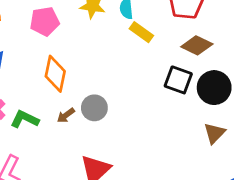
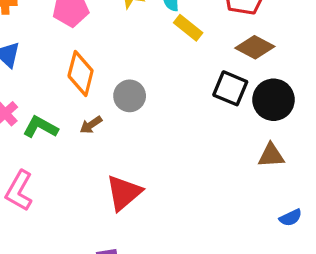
gray circle: (94, 108) -> (130, 96), moved
brown triangle: (214, 133) -> (271, 155), turned 40

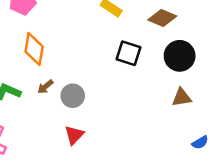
black square: (230, 88) -> (129, 53), moved
gray circle: (130, 96) -> (73, 96), moved
red triangle: (124, 193) -> (74, 135), size x0.7

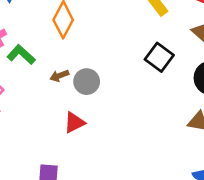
brown arrow: (45, 87) -> (59, 76), moved

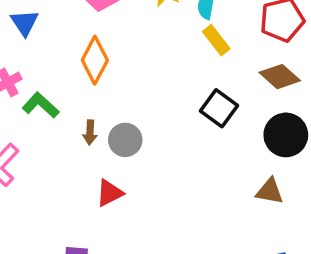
brown arrow: (59, 76) -> (90, 132), turned -66

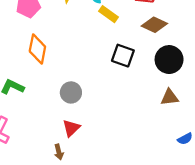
brown arrow: (90, 132) -> (59, 152), moved

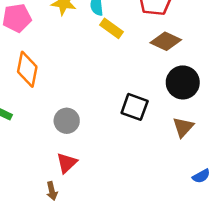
black square: (123, 56) -> (135, 107), moved
brown triangle: (170, 97) -> (183, 127), turned -42

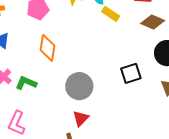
black square: (135, 107) -> (131, 73), turned -35
gray circle: (67, 121) -> (79, 86), size x1.4

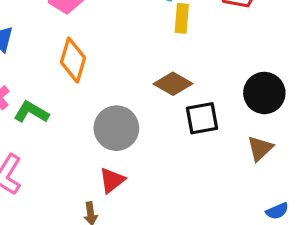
yellow rectangle: (111, 14) -> (182, 18), turned 54
brown diamond: (153, 22) -> (173, 84), moved

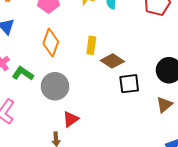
yellow rectangle: (182, 18) -> (91, 45), moved
gray circle: (116, 128) -> (55, 86), moved

